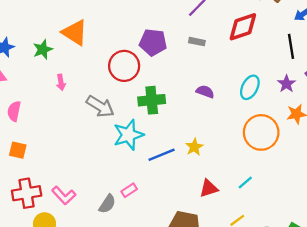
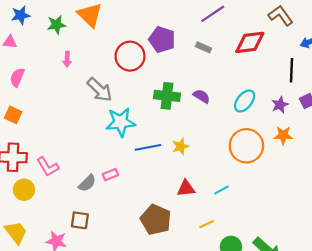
green cross: (152, 100) -> (167, 96), moved

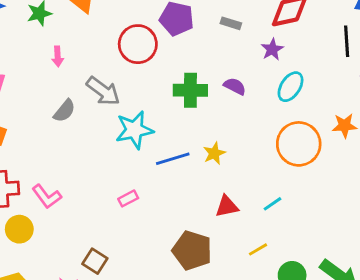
purple star: (280, 105) -> (272, 49), moved
gray semicircle: (87, 183) -> (64, 111), moved
brown square: (80, 220) -> (95, 261), turned 30

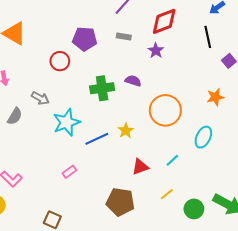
red circle: (138, 44) -> (60, 61), size x0.7
cyan ellipse: (291, 87) -> (203, 137), moved
gray arrow: (103, 91) -> (40, 98), size x0.7
orange circle: (299, 144) -> (165, 110), moved

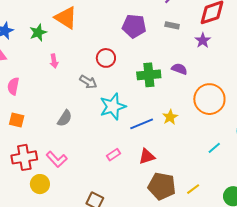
red circle: (60, 61) -> (106, 58), moved
gray semicircle: (15, 116) -> (65, 118), moved
red triangle: (140, 167) -> (147, 156), moved
yellow line: (167, 194) -> (193, 189), moved

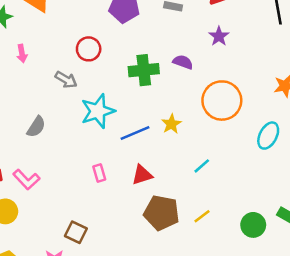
purple star: (203, 40) -> (219, 36), moved
cyan line: (214, 148) -> (202, 166), moved
pink rectangle: (113, 155) -> (99, 173), turned -72

